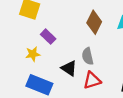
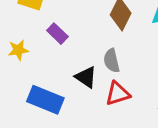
yellow star: (33, 54) -> (18, 50), moved

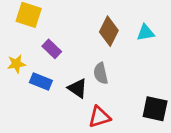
red triangle: (118, 94) -> (99, 117), moved
blue rectangle: (45, 100) -> (41, 82), moved, size x0.7

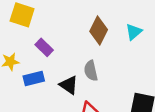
cyan triangle: (146, 33) -> (134, 32), turned -30
blue rectangle: (41, 82) -> (34, 79), turned -36

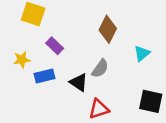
cyan triangle: (134, 32) -> (142, 53), moved
gray semicircle: (91, 71) -> (100, 68), turned -132

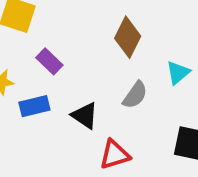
gray semicircle: (100, 68) -> (135, 95), moved

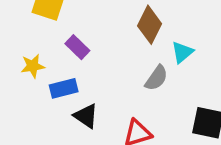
cyan triangle: (178, 73) -> (182, 52), moved
black triangle: (85, 115) -> (86, 116), moved

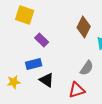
yellow star: (33, 66) -> (14, 82), moved
gray semicircle: (156, 78) -> (87, 68), moved

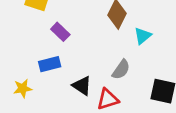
black triangle: (47, 80) -> (82, 86), moved

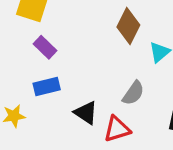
purple rectangle: (60, 32) -> (45, 47), moved

